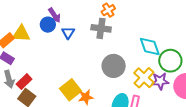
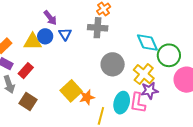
blue circle: (48, 25) -> (45, 36), moved
yellow triangle: (21, 34) -> (33, 42), moved
purple star: (160, 81) -> (150, 91), moved
red rectangle: (24, 82) -> (26, 71), moved

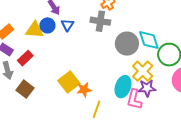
gray circle: (113, 64) -> (127, 44), moved
cyan ellipse: (122, 103) -> (123, 87), moved

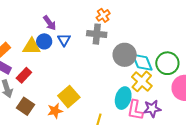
cyan diamond: (149, 40) -> (142, 62), moved
purple star: (147, 88) -> (152, 109), moved
orange star: (84, 90) -> (55, 111), moved

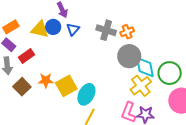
orange cross: (103, 15) -> (127, 32), moved
cyan ellipse: (123, 98) -> (86, 94), moved
orange star: (55, 111) -> (46, 80), moved

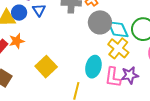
orange star: (46, 80) -> (17, 41), moved
cyan ellipse: (86, 94) -> (93, 67), moved

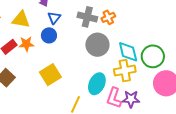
blue circle: (19, 13) -> (49, 35), moved
gray circle: (100, 22) -> (97, 45), moved
yellow cross: (118, 48) -> (125, 71), turned 30

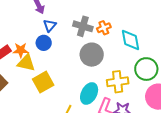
yellow triangle: (21, 20) -> (26, 63), moved
cyan diamond: (128, 52) -> (131, 40), moved

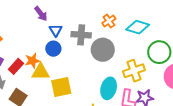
gray cross: (83, 26) -> (81, 35), moved
cyan diamond: (131, 40) -> (138, 27), turned -50
yellow square: (43, 82) -> (61, 87), turned 30

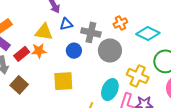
blue triangle: (56, 30) -> (66, 24), turned 40
blue circle: (53, 49) -> (74, 51), moved
yellow cross: (134, 71) -> (138, 76), turned 35
yellow triangle: (41, 72) -> (44, 32), moved

